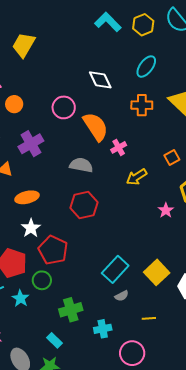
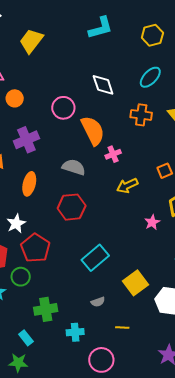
cyan L-shape: (108, 22) -> (101, 28), moved, turned 112
orange ellipse: (27, 197) -> (29, 184), moved, turned -70
cyan rectangle: (115, 269) -> (95, 258), moved

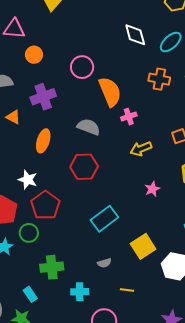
white diamond: (103, 85) -> (135, 35), moved
pink star: (152, 222) -> (152, 189), moved
white star: (16, 224) -> (28, 180), turned -30

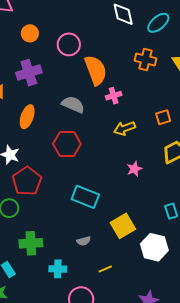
orange circle: (34, 55) -> (30, 33), moved
cyan rectangle: (104, 219) -> (85, 197), turned 56
yellow line: (127, 290) -> (105, 269), turned -32

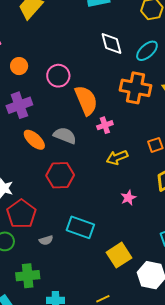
orange cross: (145, 59) -> (136, 88), size x1.4
orange ellipse: (27, 117) -> (34, 140), moved, turned -65
gray semicircle: (84, 241) -> (46, 240), moved

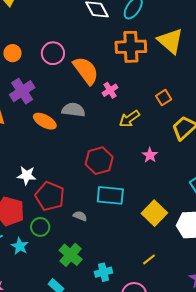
red hexagon: (60, 175) -> (99, 161), moved
gray semicircle: (46, 240) -> (80, 216), turned -128
green cross: (28, 276) -> (71, 255), turned -30

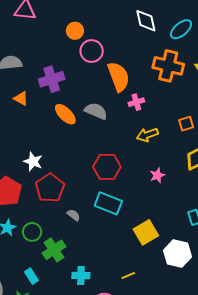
orange circle: (13, 53) -> (75, 31), moved
green circle: (40, 227) -> (32, 232), moved

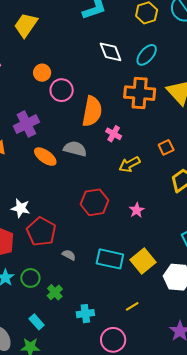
orange semicircle: (119, 77) -> (92, 111), turned 40
pink cross: (136, 102) -> (114, 134), turned -35
pink star: (157, 175) -> (137, 210), moved
cyan rectangle: (108, 203) -> (110, 259), moved
green cross: (54, 250) -> (55, 292), size x0.7

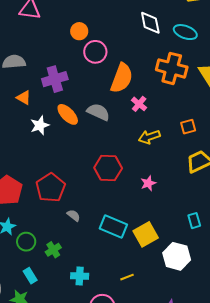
cyan ellipse: (147, 55) -> (185, 32), turned 60
white star: (21, 208) -> (40, 125), moved, turned 30
green circle: (30, 278) -> (26, 242), moved

